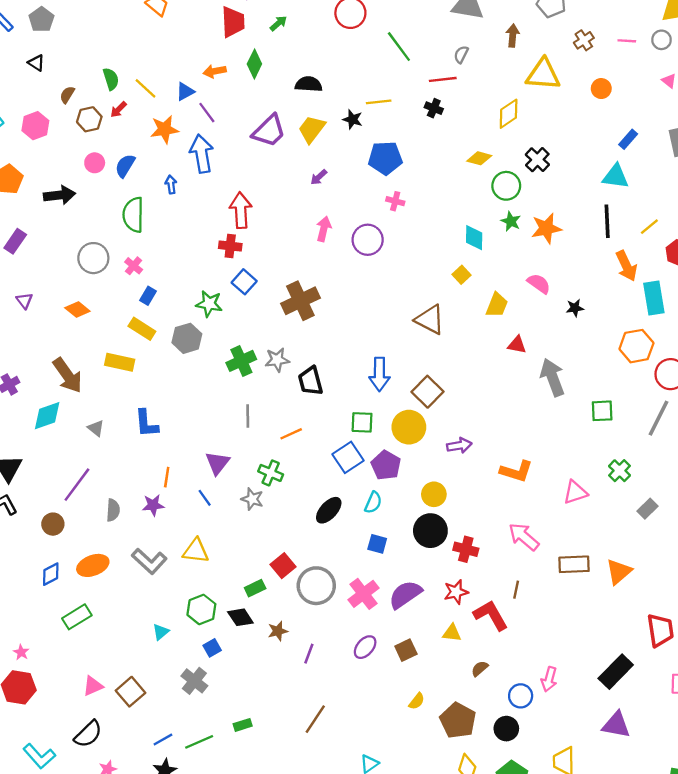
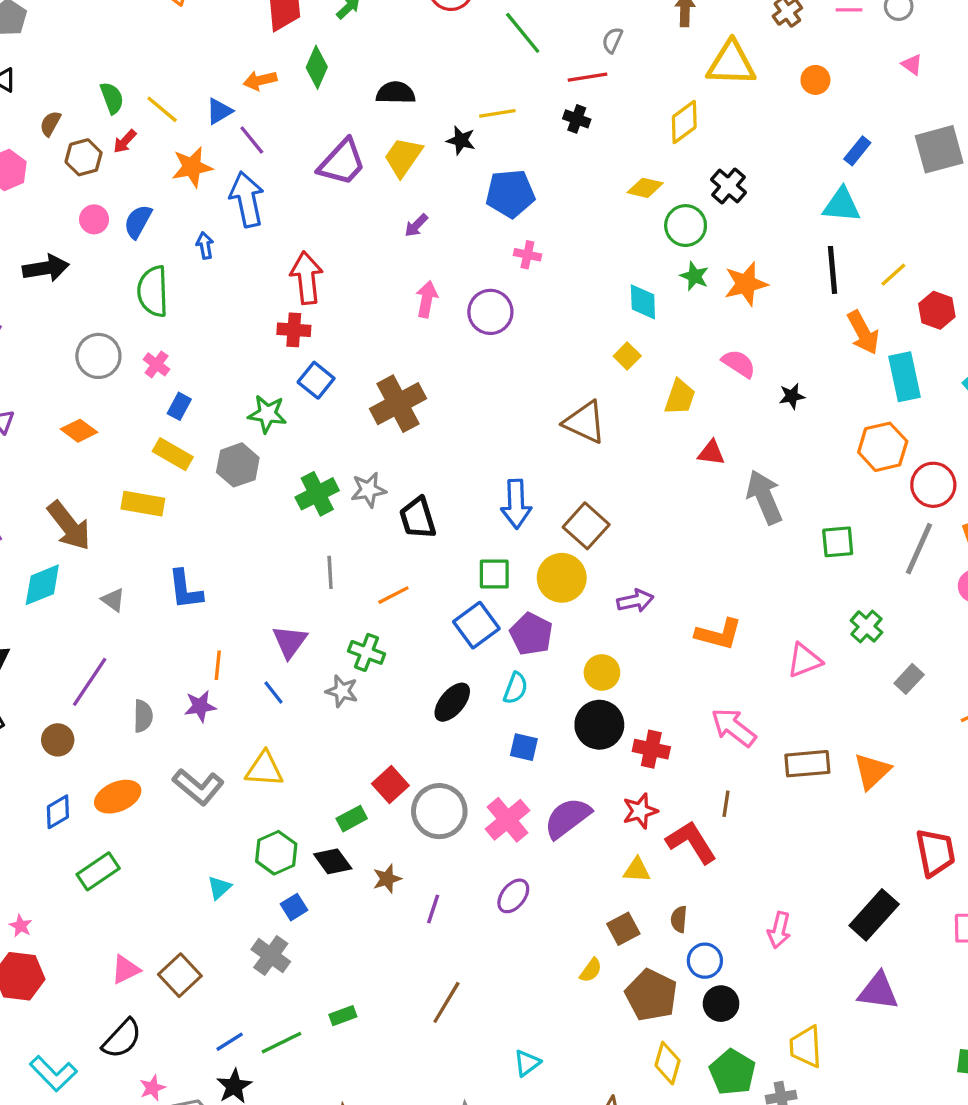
brown square: (406, 650) -> (623, 929), moved
brown semicircle: (480, 669) -> (679, 919), turned -42
blue circle: (521, 696) -> (705, 961), moved

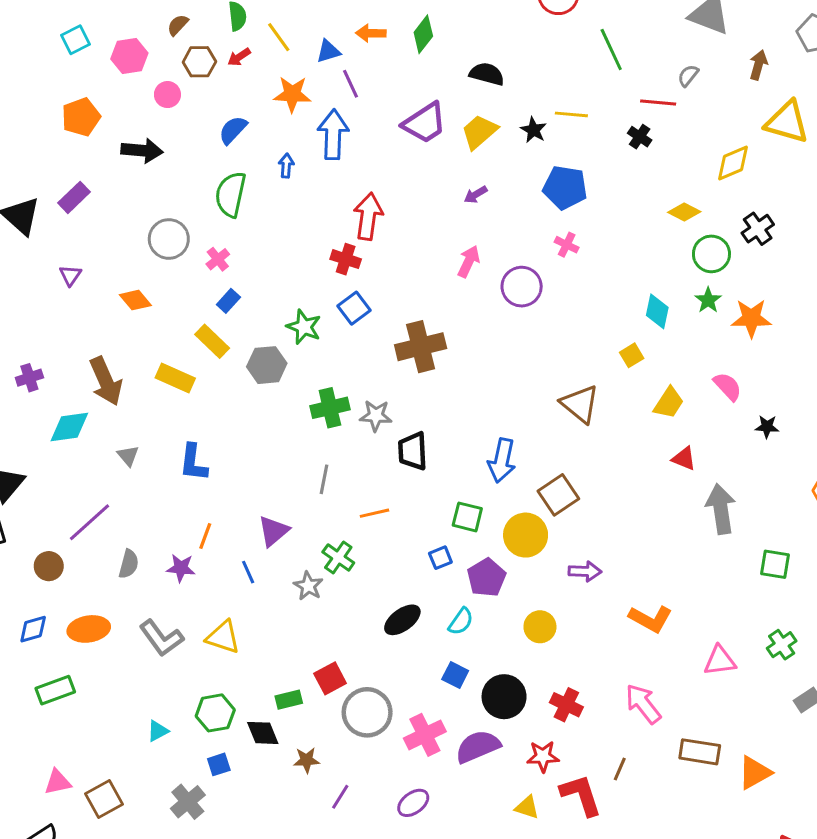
pink circle: (94, 219) -> (167, 95), moved
blue square: (476, 625) -> (440, 558), size x0.6
black circle: (599, 725) -> (504, 697), moved

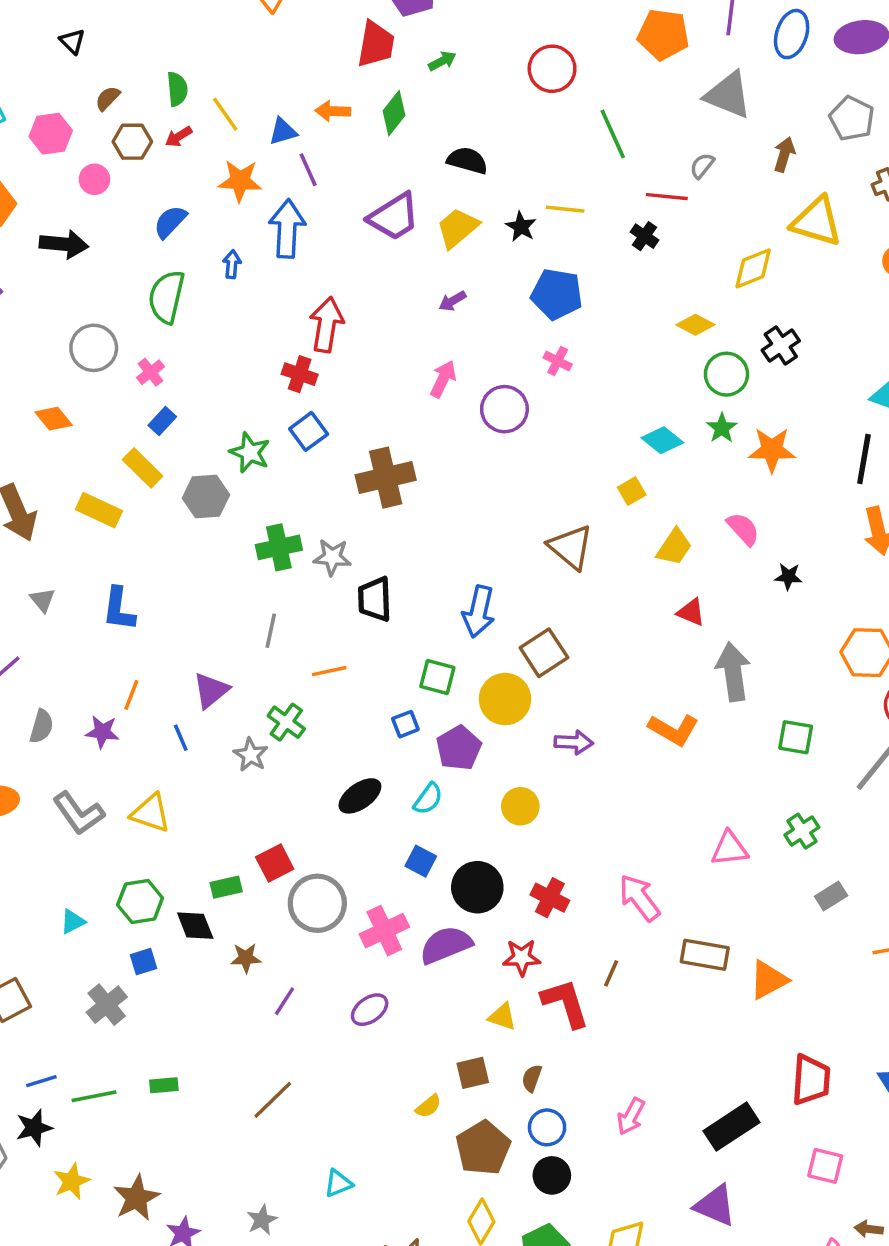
cyan diamond: (657, 311) -> (662, 440), turned -64
orange L-shape: (651, 619) -> (674, 730), moved

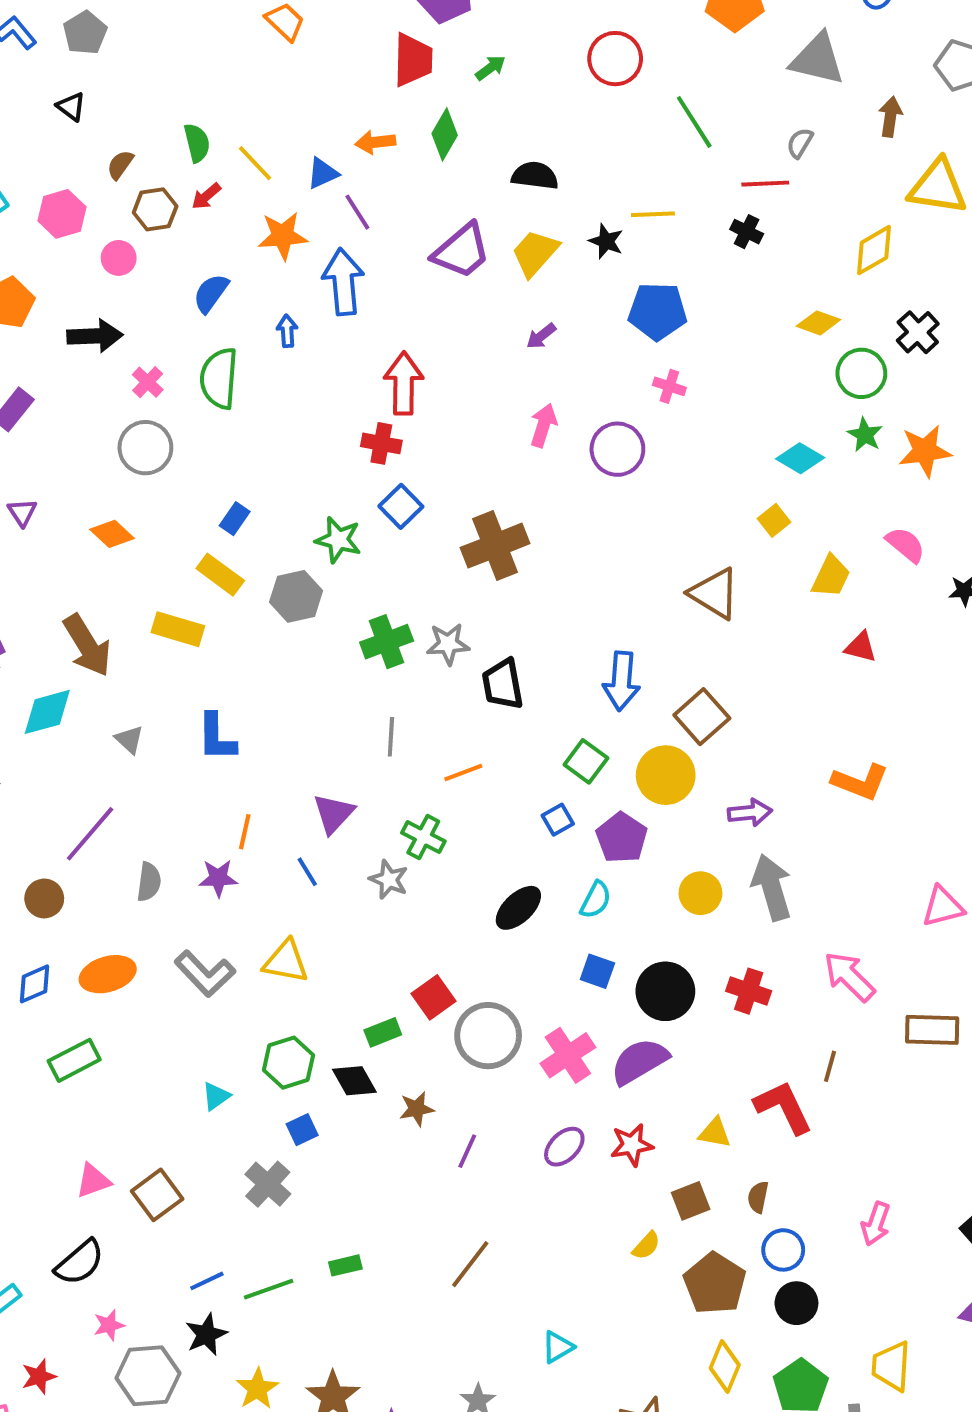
pink cross: (150, 372) -> (148, 382), moved
gray arrow: (733, 672) -> (772, 887), moved
green square: (437, 677) -> (586, 761), turned 30
red star: (522, 957) -> (632, 1145), moved

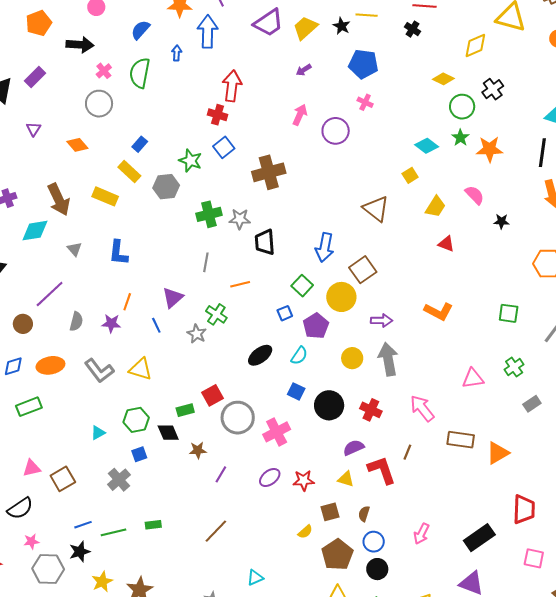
purple semicircle: (639, 1061) -> (354, 448), moved, size x0.7

